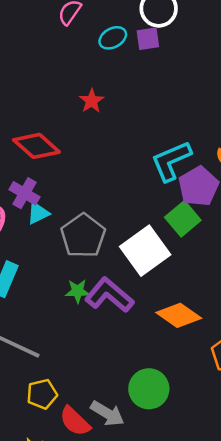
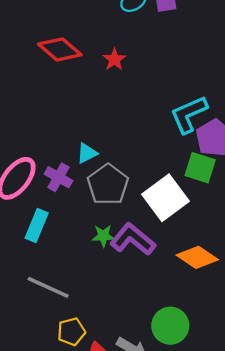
red diamond: (36, 146) -> (60, 49), moved
purple cross: (24, 193) -> (58, 177), moved
cyan triangle: (38, 213) -> (87, 153), moved
green square: (183, 219) -> (200, 168), turned -32

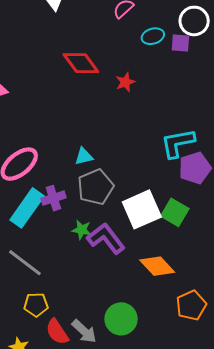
green square: (200, 168) -> (175, 212), moved
purple cross: (58, 177) -> (53, 198), moved, turned 30
cyan rectangle: (37, 226) -> (27, 208), size x1.4

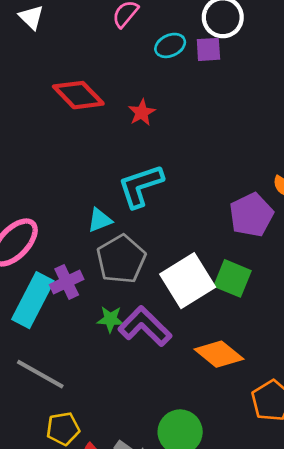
cyan L-shape: (178, 143) -> (141, 186), moved

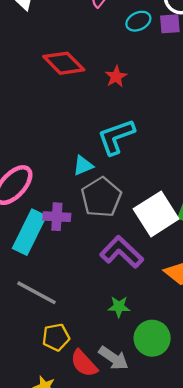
purple cross: (67, 282) -> (57, 217), turned 30
green star: (110, 319) -> (119, 307), moved

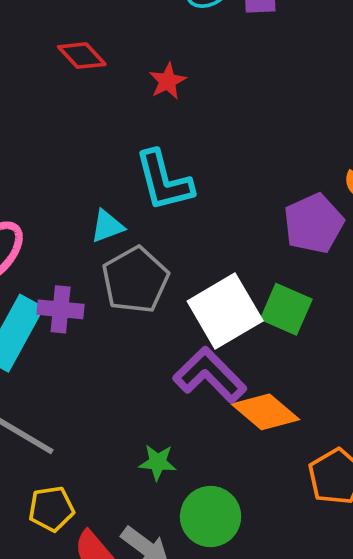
red diamond: (64, 63) -> (82, 56), size x0.7
cyan L-shape: (116, 137) -> (164, 181), turned -87
purple L-shape: (122, 252) -> (210, 375), moved

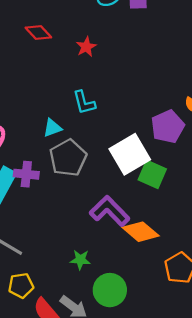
cyan L-shape: (164, 181) -> (84, 102), size x0.7
white square: (225, 311) -> (130, 154), moved

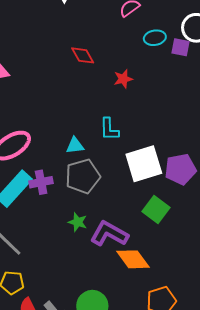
white square: (130, 154) -> (144, 164), moved
purple cross: (26, 174) -> (41, 182), turned -30
purple L-shape: (110, 211) -> (109, 234), turned -30
green star: (80, 260) -> (78, 222), moved

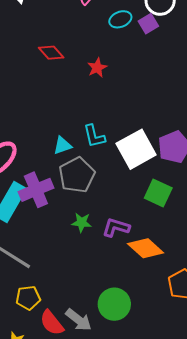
purple square: (181, 47) -> (148, 24), turned -30
cyan L-shape: (109, 129) -> (94, 136), moved
purple cross: (41, 182) -> (36, 190), size x1.4
purple L-shape: (109, 234) -> (116, 228), size x0.7

